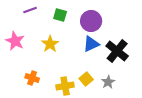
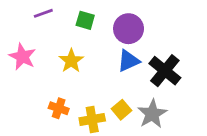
orange cross: (32, 78) -> (59, 108), moved
gray star: (108, 82) -> (152, 114), size x1.5

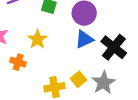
orange cross: (59, 108) -> (18, 62), moved

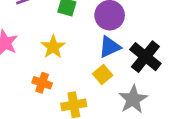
orange cross: (18, 62) -> (42, 83), moved
yellow square: (78, 79) -> (103, 74), moved

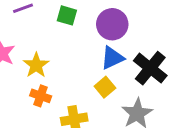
yellow star: (53, 47) -> (36, 65), moved

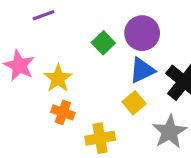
green square: (67, 15) -> (103, 43), moved, turned 30

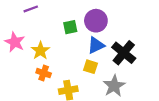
green square: (103, 43) -> (70, 27), turned 32
yellow square: (134, 103) -> (91, 67), turned -32

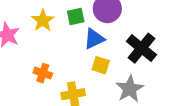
blue triangle: (96, 45) -> (94, 39), moved
yellow star: (40, 51) -> (43, 20), moved

